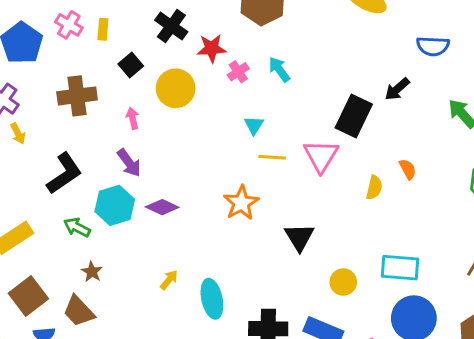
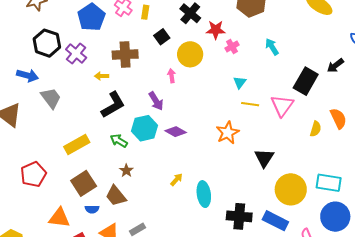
cyan arrow: (279, 69) -> (272, 47), moved
pink arrow: (133, 118) -> (172, 76), moved
yellow arrow: (18, 133) -> (102, 76), moved, turned 112
orange semicircle: (408, 169) -> (338, 118), size x1.5
yellow circle: (343, 282) -> (291, 189), size x1.8

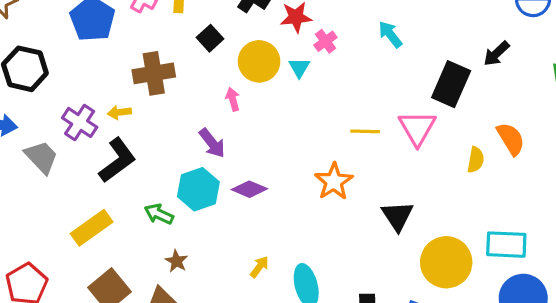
purple cross: (76, 54) -> (80, 122), moved
cyan triangle: (240, 82) -> (299, 68), moved
black L-shape: (113, 105) -> (117, 160), moved

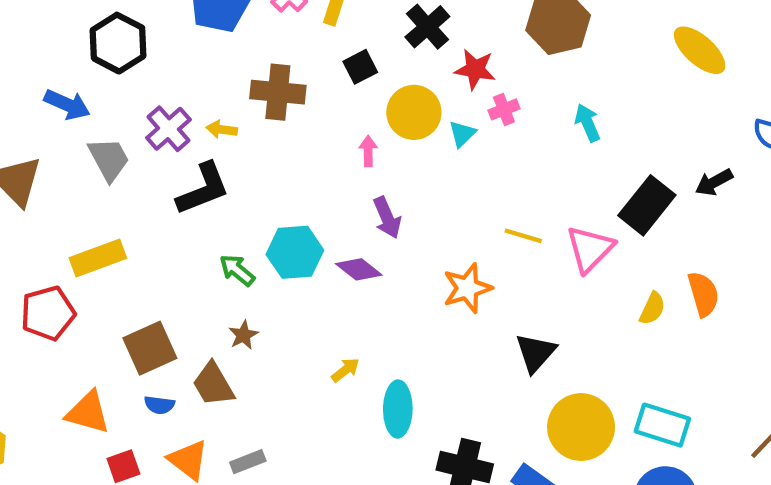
purple arrow: (212, 143) -> (387, 218), moved
yellow rectangle: (92, 228) -> (98, 258), moved

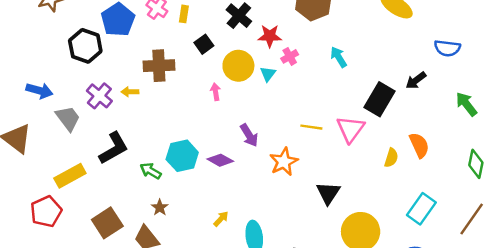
black hexagon: (118, 43) -> (85, 46), moved
black L-shape: (203, 189) -> (114, 148), moved
purple arrow: (387, 218) -> (249, 135), moved
cyan rectangle: (662, 425) -> (421, 209), moved, turned -64

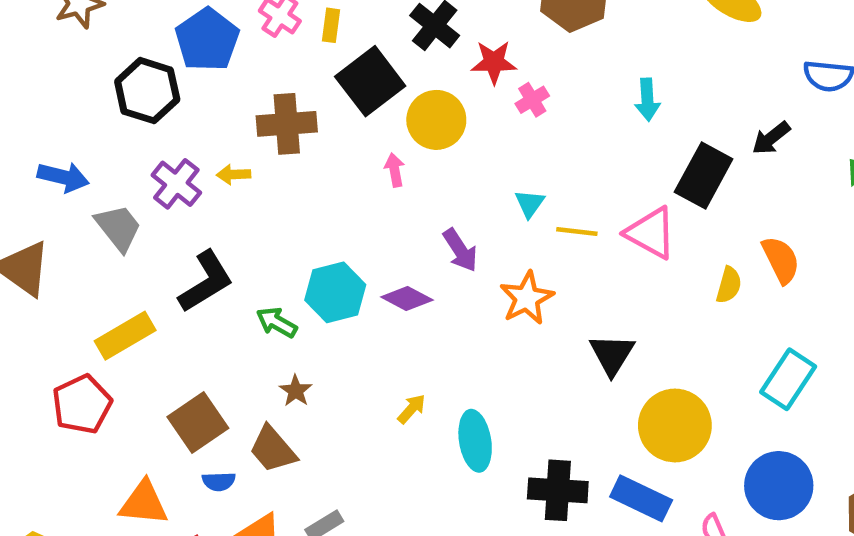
black square: (204, 44) -> (370, 81), size x1.8
cyan arrow: (339, 57) -> (647, 100), moved, turned -150
cyan triangle: (268, 74) -> (530, 204), moved
pink triangle: (351, 129) -> (651, 233), turned -36

